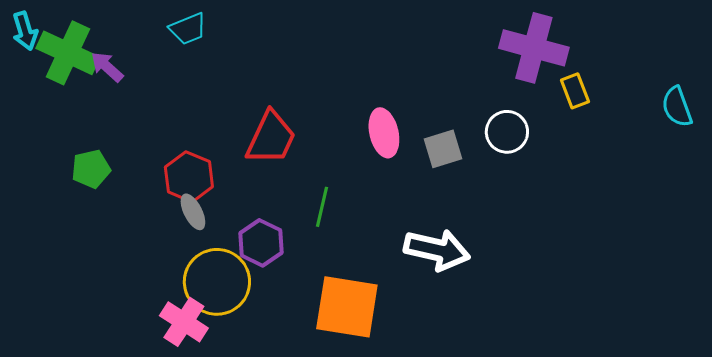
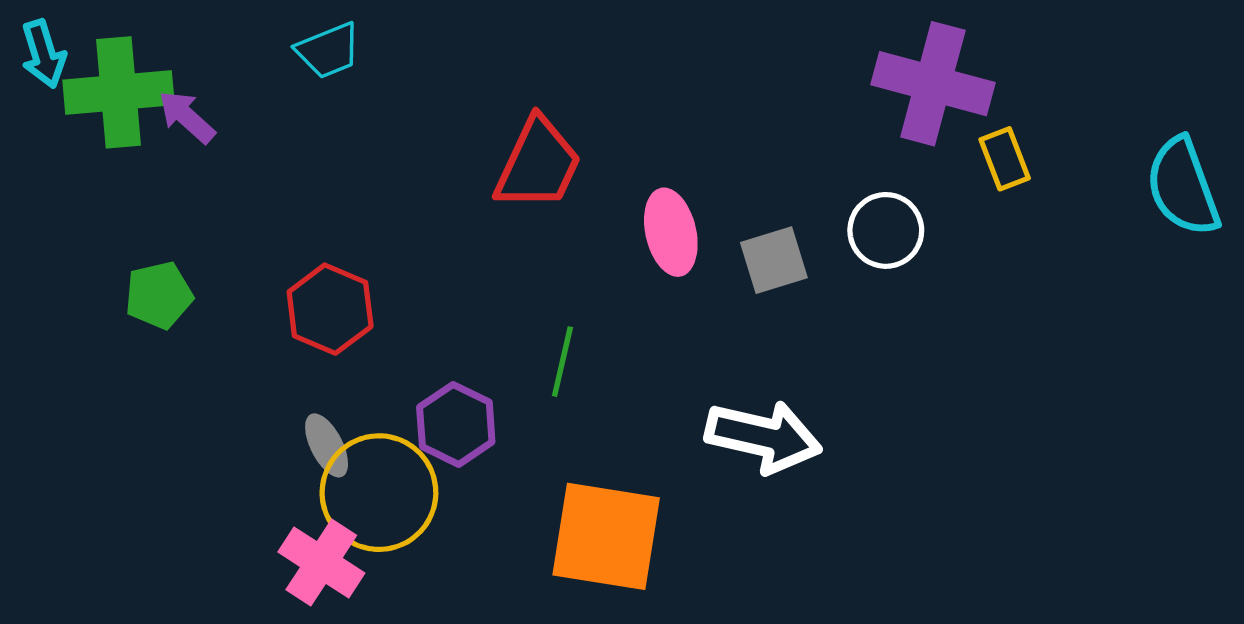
green cross: (68, 53) -> (119, 92), turned -30
cyan semicircle: (677, 107) -> (1183, 187), size x1.4
red trapezoid: (271, 138) -> (538, 164), moved
gray ellipse: (193, 212) -> (327, 445), moved

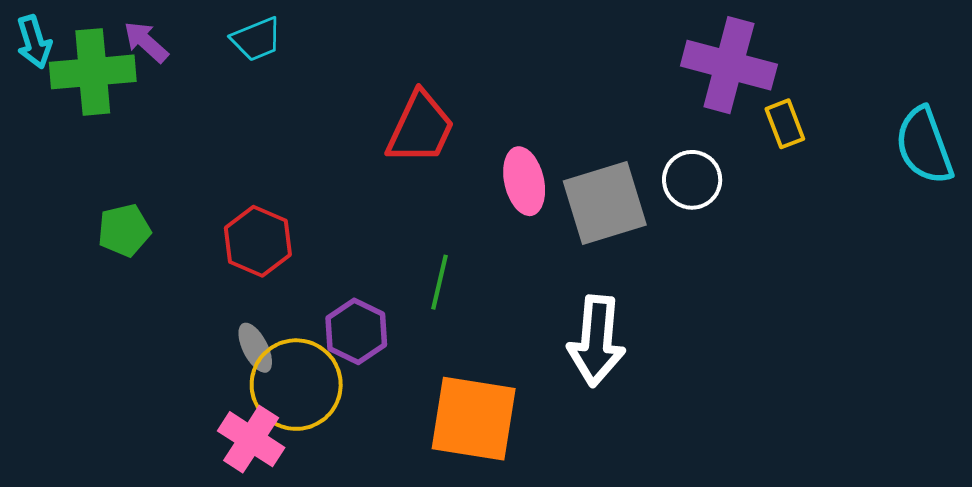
purple arrow: (187, 117) -> (146, 42), moved
gray square: (774, 260) -> (605, 203), size x1.6
white arrow: (763, 437) -> (596, 341), turned 82

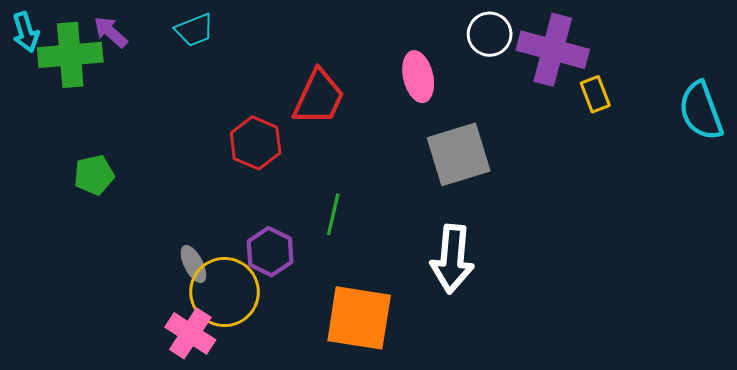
white circle: (692, 180) -> (490, 34), moved
pink ellipse: (524, 181) -> (418, 77), moved
red hexagon: (258, 241) -> (256, 143), moved

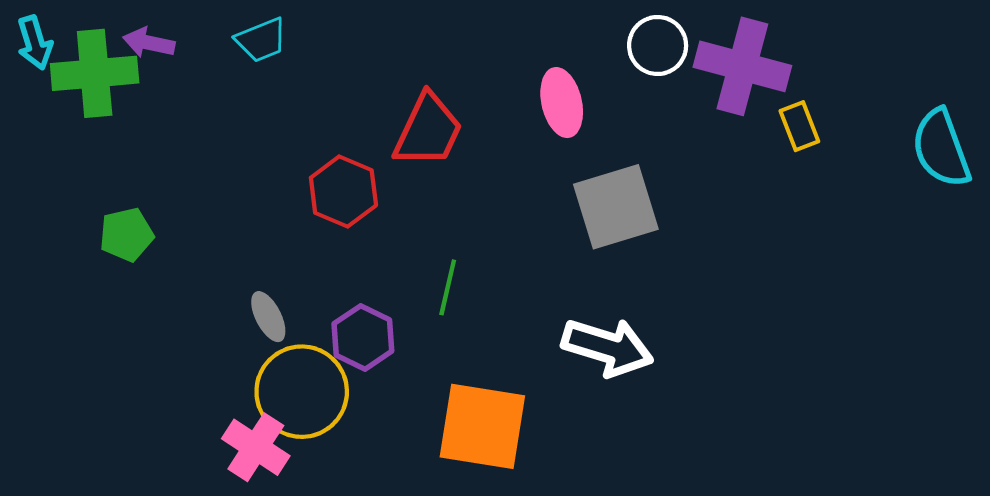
purple arrow: (111, 32) -> (149, 43), turned -30
white arrow: (452, 259) -> (608, 347), turned -78
gray ellipse: (193, 264) -> (268, 317), moved

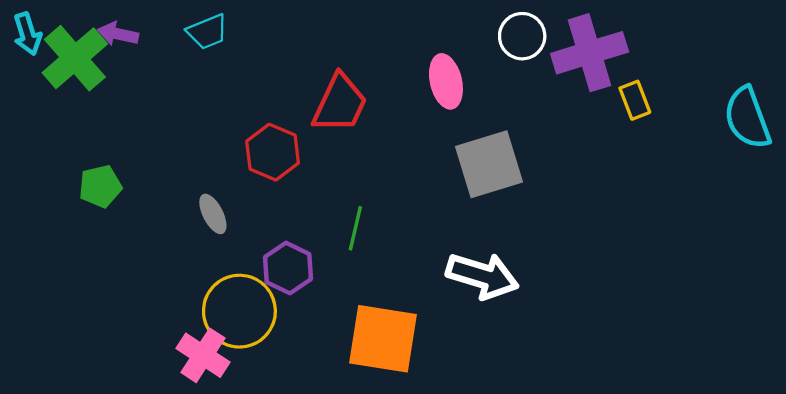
purple cross: (742, 66) -> (590, 53), turned -32
green cross: (95, 73) -> (75, 58), turned -36
gray ellipse: (268, 317) -> (213, 214), moved

